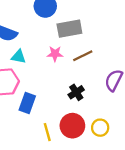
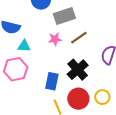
black cross: (76, 92) -> (78, 70), size x1.5
blue rectangle: (27, 103) -> (52, 81), moved

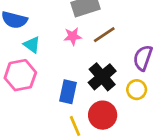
cyan triangle: (24, 46) -> (32, 45), turned 32
yellow circle: (102, 97) -> (137, 90), moved

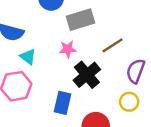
brown line: (104, 35) -> (113, 45), moved
black cross: (102, 77) -> (87, 75), moved

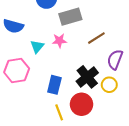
cyan triangle: (28, 57) -> (37, 47), moved, turned 32
black cross: (87, 75) -> (87, 77), moved

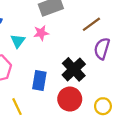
brown line: (96, 38) -> (91, 24), moved
yellow circle: (109, 85) -> (103, 106), moved
yellow line: (59, 112) -> (17, 107), moved

